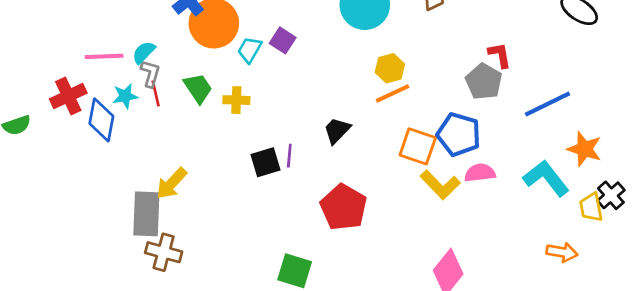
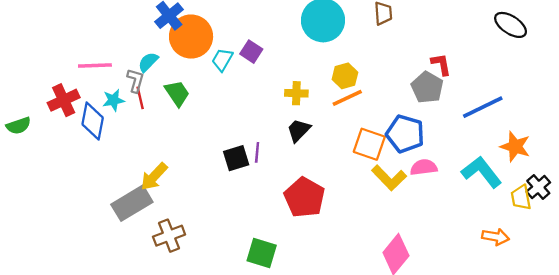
cyan semicircle: (144, 52) -> (148, 62), moved
yellow cross: (236, 100) -> (296, 93), moved
gray rectangle: (146, 214) -> (132, 203), turned 57
brown cross: (164, 252) -> (169, 236), moved, turned -36

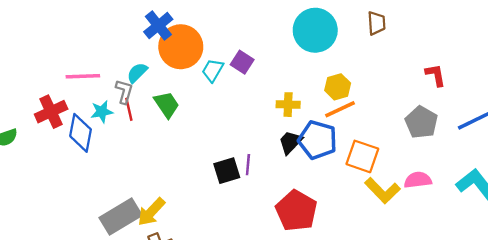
gray pentagon: (427, 87) -> (421, 122), moved
blue pentagon: (405, 134) -> (318, 140), moved
yellow arrow: (154, 177) -> (151, 212), moved

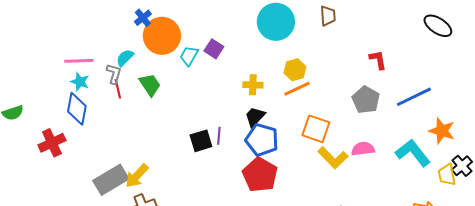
blue cross: (158, 26) -> (143, 18), size x0.7
red cross: (51, 112) -> (52, 143), moved
cyan star: (102, 112) -> (80, 82), moved, turned 30
blue pentagon: (318, 140) -> (262, 140), moved

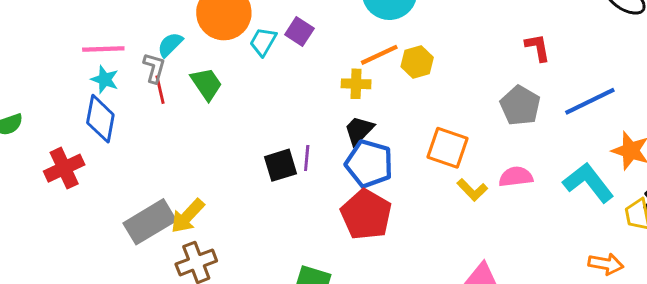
orange line: (297, 89) -> (379, 55), moved
yellow L-shape: (333, 158) -> (472, 190), size x0.7

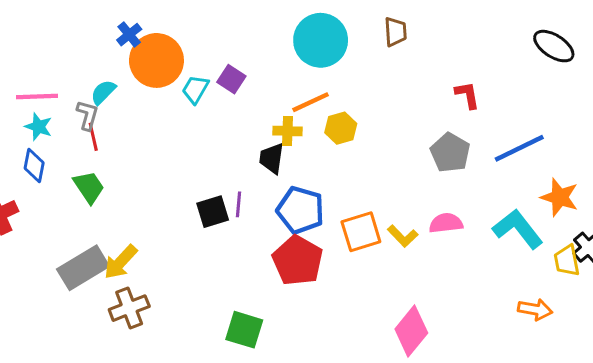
yellow hexagon: (417, 62) -> (341, 128), moved
green trapezoid: (206, 84) -> (89, 187), moved
blue diamond: (100, 119) -> (34, 166), size x0.7
black trapezoid: (359, 130) -> (272, 158), moved, turned -36
orange square: (448, 148) -> (361, 232), moved, turned -36

